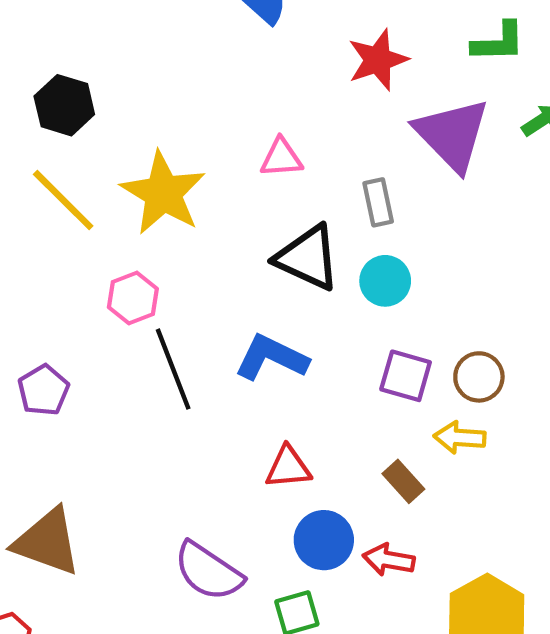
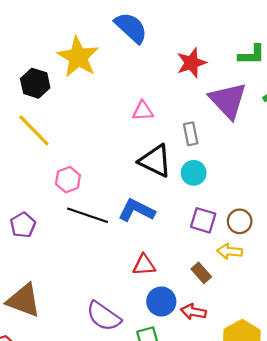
yellow star: (163, 193) -> (78, 57), moved
black line: (173, 369) -> (87, 215), turned -51

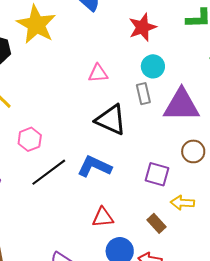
purple triangle: (228, 100) -> (181, 105), moved, turned -45
cyan circle: (194, 173) -> (153, 66), moved
black line: (87, 215) -> (49, 172), turned -54
brown circle: (240, 221) -> (193, 151), moved

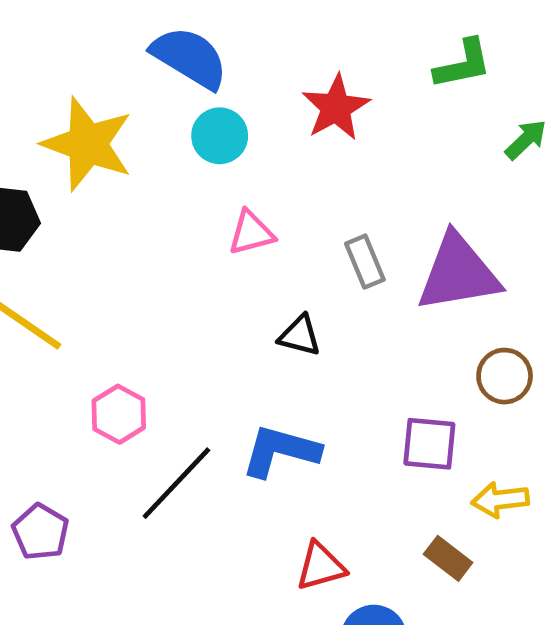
cyan circle: (153, 66) -> (220, 136), moved
black triangle: (111, 120) -> (300, 336), size x0.6

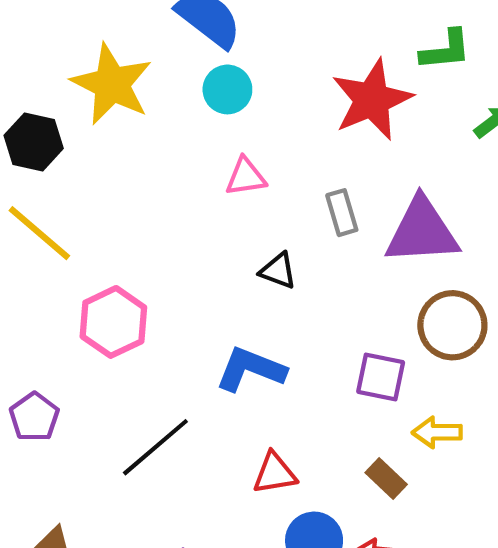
red star: (336, 107) -> (372, 100), moved, size x1.4
brown circle: (505, 376) -> (452, 325), size x1.4
pink hexagon: (119, 414) -> (113, 322), size x1.4
black line: (176, 483) -> (155, 447), moved

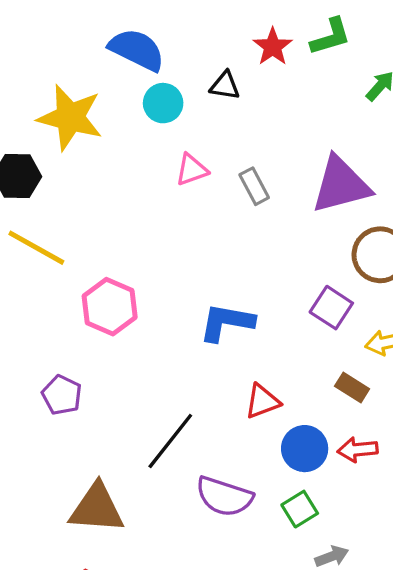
red star: (372, 100) -> (273, 47), moved, size x0.6
gray rectangle: (342, 213) -> (254, 186), moved
black triangle: (278, 271) -> (225, 86), moved
purple square: (381, 377) -> (331, 308), turned 33
black line: (155, 447) -> (170, 441), moved

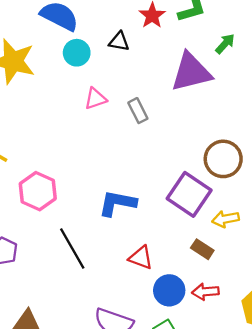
purple triangle: (341, 185) -> (191, 72), moved
purple square: (331, 308) -> (189, 194), size x1.5
red triangle: (262, 401) -> (141, 258), turned 40
black line: (170, 441) -> (72, 248), moved, turned -69

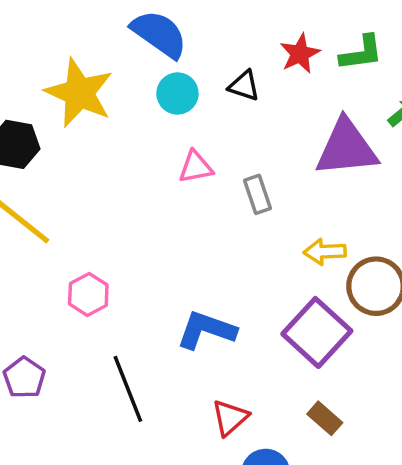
pink hexagon: (38, 191) -> (88, 294), size x0.7
yellow arrow: (225, 219) -> (325, 252), moved
red triangle: (141, 258) -> (230, 418), turned 50

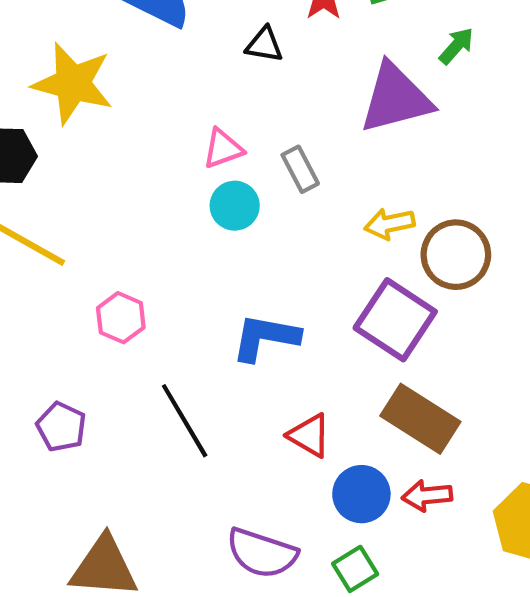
cyan circle: (177, 93) -> (235, 206), moved
red triangle: (230, 418) -> (309, 435), turned -39
brown rectangle: (325, 418) -> (420, 419), size x1.8

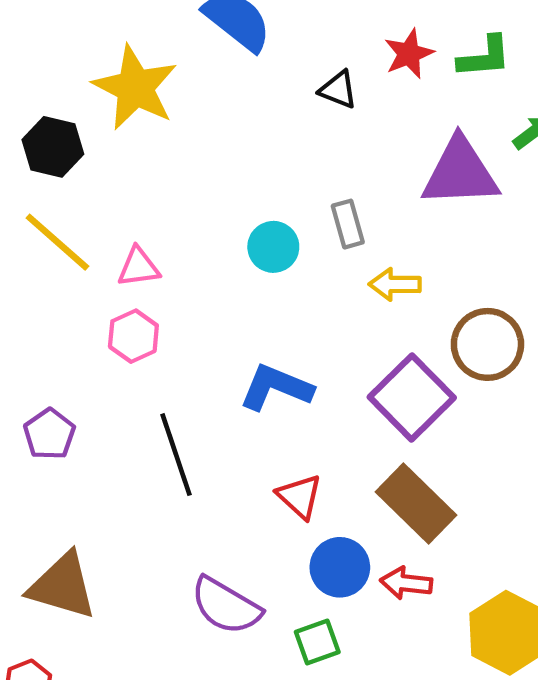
pink triangle: (223, 149) -> (138, 267), moved
yellow arrow: (389, 224) -> (395, 284), moved

